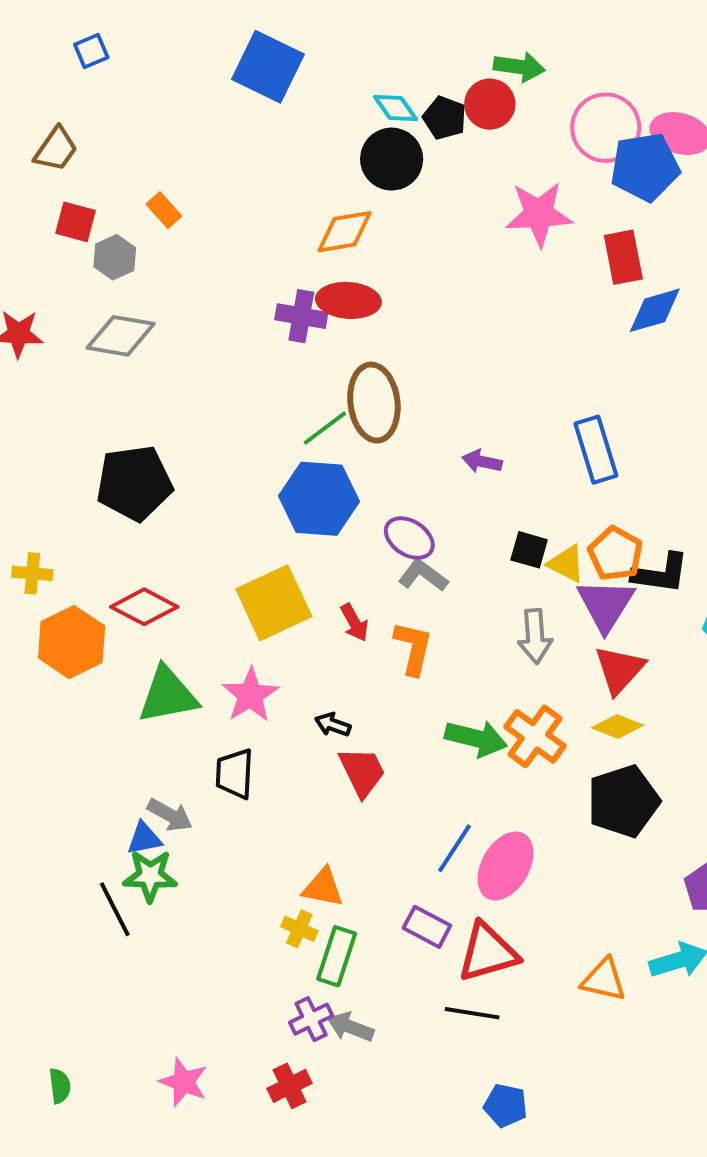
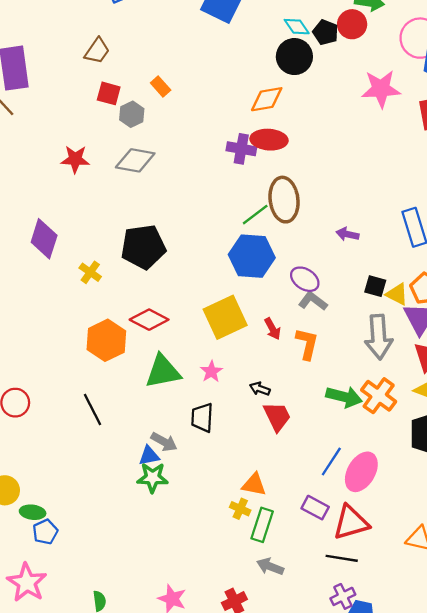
yellow cross: (32, 573) -> (90, 272), moved, turned 30
gray arrow: (535, 636) -> (379, 337), size x1.4
pink star: (250, 695) -> (211, 371), size x0.7
black line: (115, 909) -> (93, 410), moved
purple cross: (311, 1019) -> (343, 596), moved

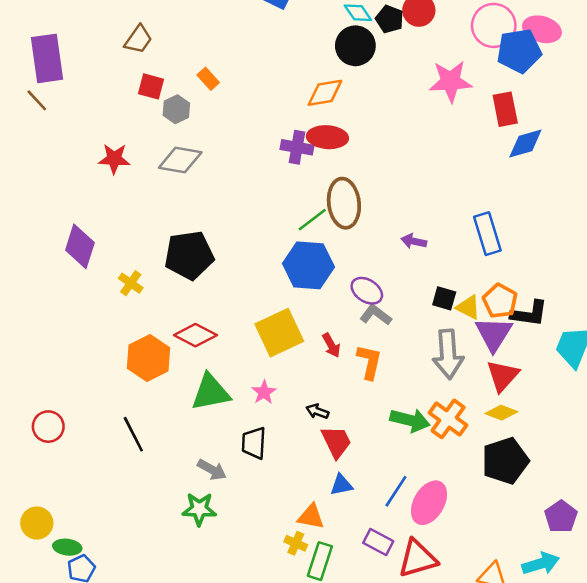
blue triangle: (149, 456) -> (341, 485), moved

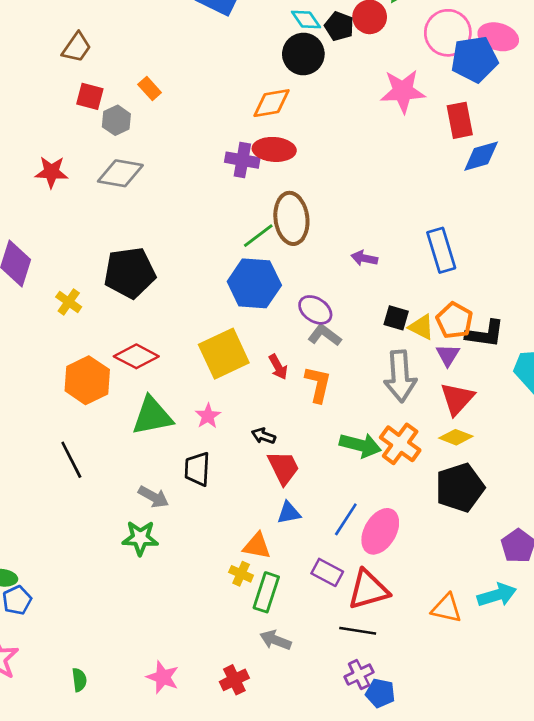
purple triangle: (494, 334) -> (448, 355), size x0.6

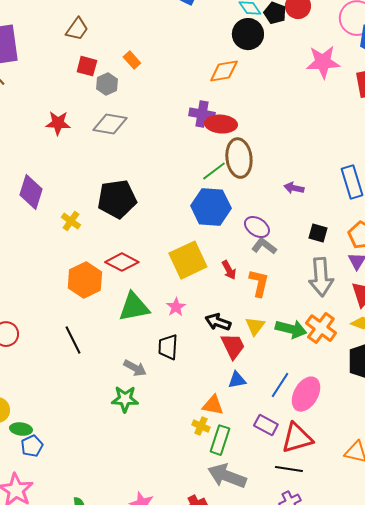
red ellipse: (274, 149) -> (221, 124), moved
yellow triangle: (421, 327) -> (255, 326), moved, turned 40
black arrow: (264, 436) -> (218, 322), size x1.4
gray arrow: (275, 640) -> (227, 476), size x1.6

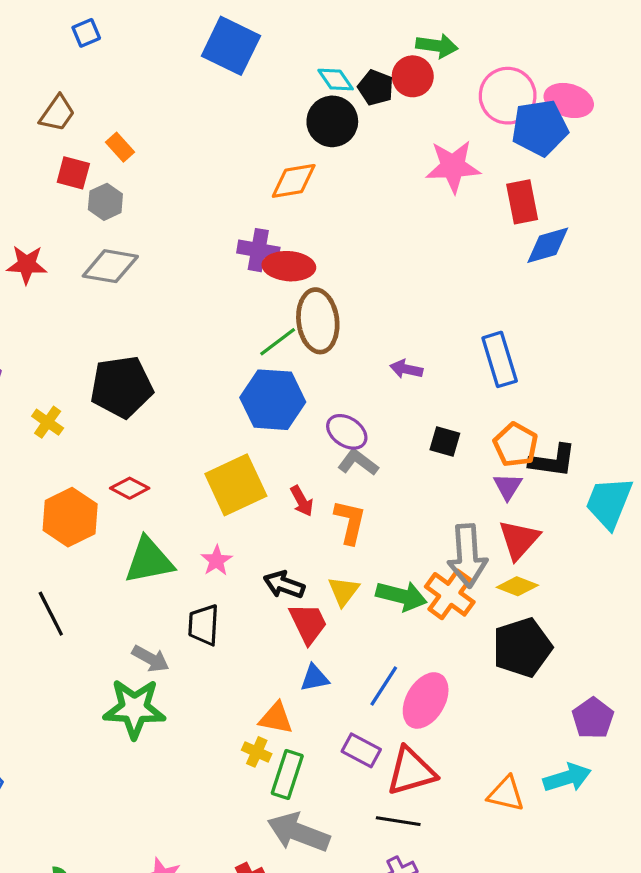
orange rectangle: (132, 60) -> (120, 147), moved
red diamond: (122, 262) -> (130, 488), size x0.7
gray arrow: (321, 277) -> (467, 556), moved
green star: (125, 399) -> (134, 709), size x1.4

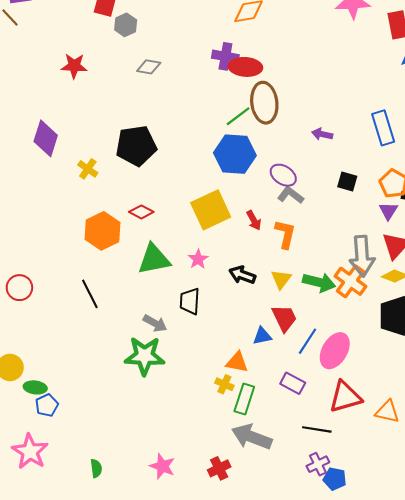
gray diamond: (110, 266) -> (149, 67), moved, size x0.7
red trapezoid: (308, 623) -> (284, 318), moved
red triangle: (411, 771) -> (345, 397), moved

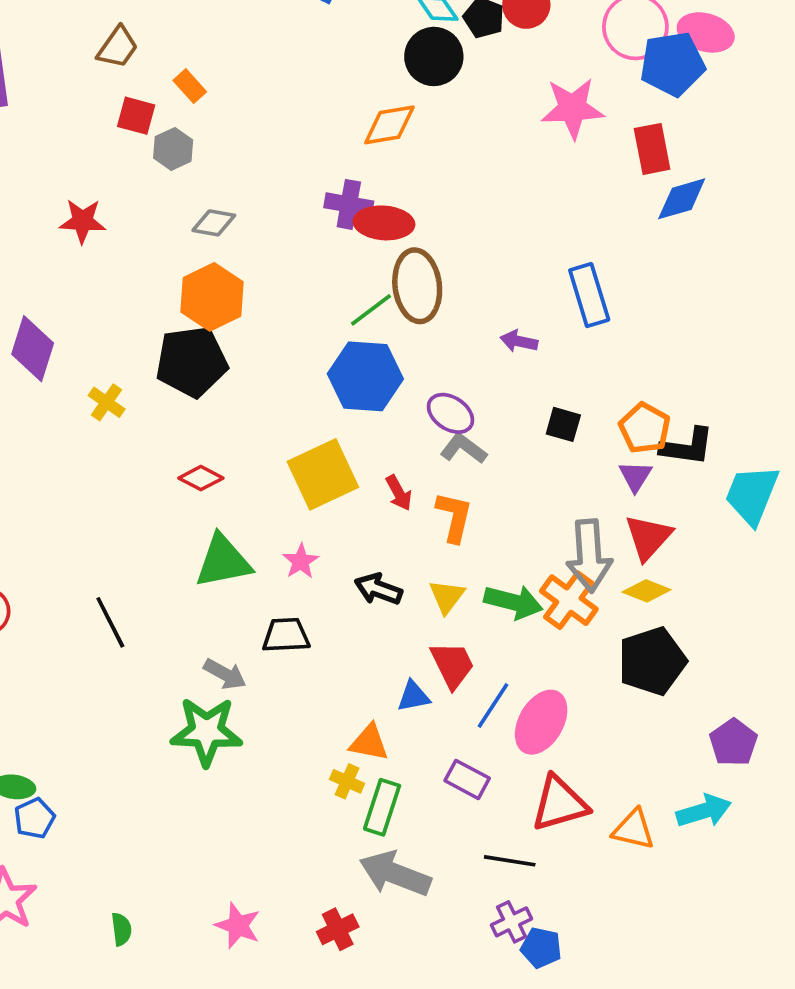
blue rectangle: (383, 128) -> (589, 295), moved
orange hexagon: (102, 231) -> (212, 297), moved
black trapezoid: (190, 301) -> (286, 635), turned 84

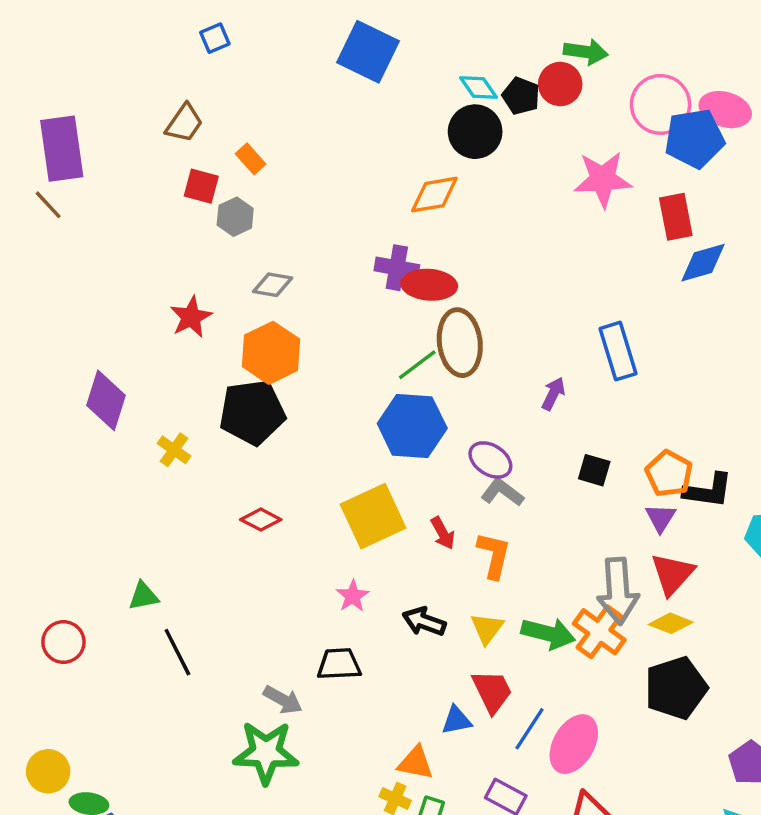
red star: (83, 221) -> (191, 317), moved, turned -30
purple arrow: (519, 341) -> (553, 394), turned 104
green triangle: (223, 561) -> (143, 596), moved, size x0.6

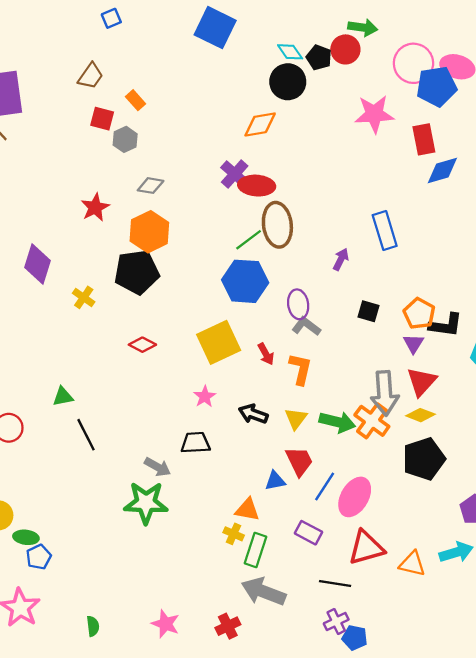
purple cross: (397, 268) -> (235, 174), turned 32
purple ellipse: (490, 460) -> (298, 304), turned 48

